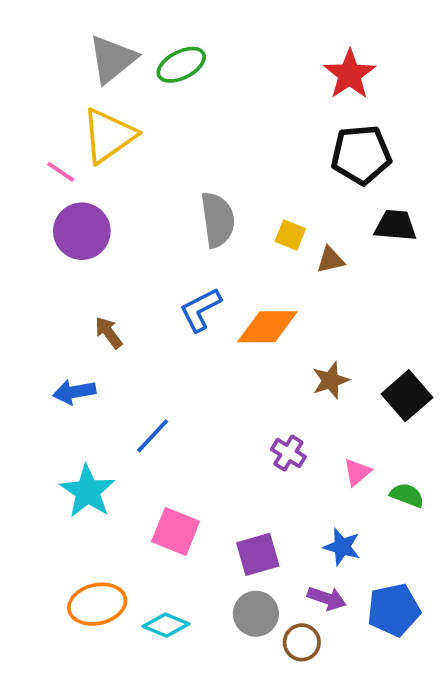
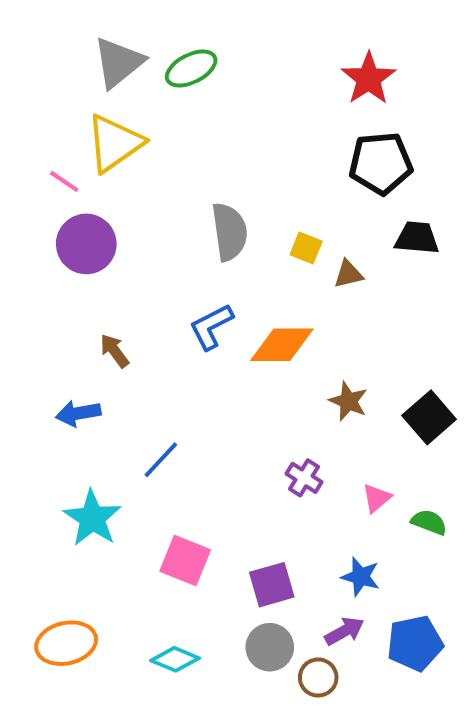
brown star: (330, 380) -> (348, 401), turned -30
purple arrow: (327, 598) -> (344, 631), turned -48
orange ellipse: (97, 604) -> (66, 643), moved

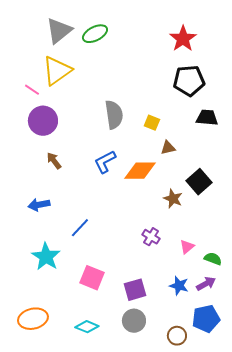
brown triangle: (348, 274) -> (168, 148), moved
brown arrow: (114, 351) -> (54, 161), moved
black square: (429, 417) -> (199, 182), moved
purple arrow: (344, 631) -> (206, 284), moved
brown circle: (318, 677) -> (177, 336), moved

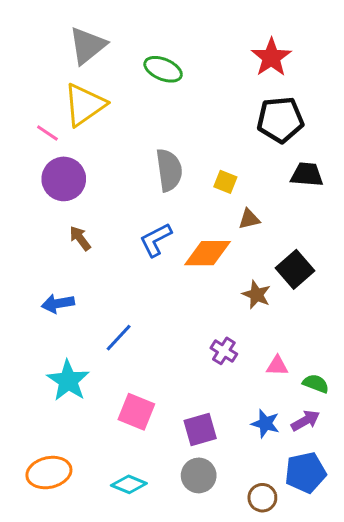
green ellipse: (95, 34) -> (163, 69), moved, turned 50
pink triangle: (187, 247) -> (277, 366), turned 42

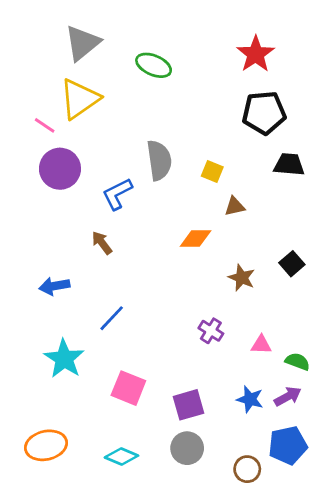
brown arrow: (80, 238) -> (102, 243), moved
blue L-shape: (156, 240) -> (117, 194), moved
orange diamond: (208, 253) -> (196, 239), size x0.7
black square: (295, 269) -> (292, 264), moved, size x0.7

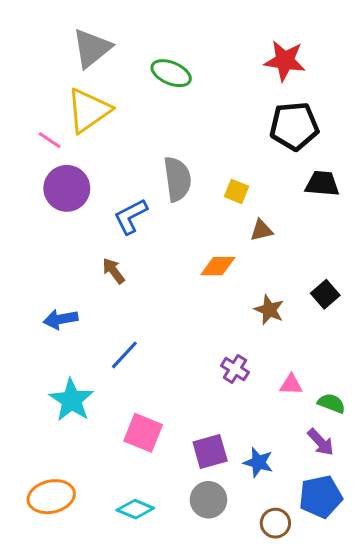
red star: (256, 54) -> (285, 61), turned -30
purple arrow: (288, 396) -> (321, 442), turned 76
blue star: (250, 399) -> (258, 462), moved

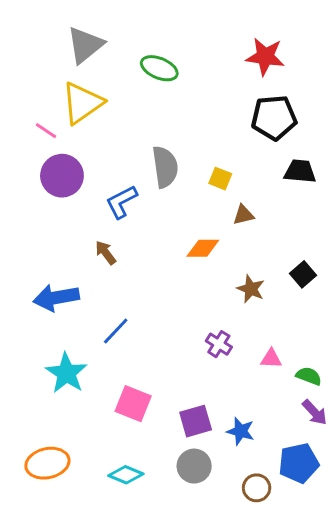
blue arrow: (61, 319) -> (56, 298), size x1.4
purple arrow: (321, 442) -> (315, 412), moved

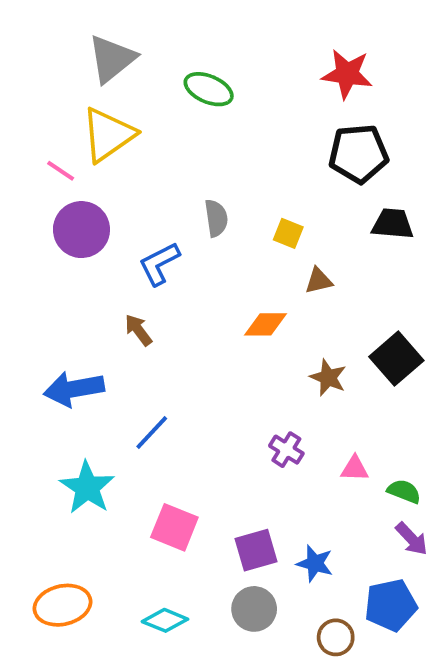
gray semicircle: (165, 167) -> (216, 218), size x0.7
black square: (303, 274) -> (396, 359), size x1.5

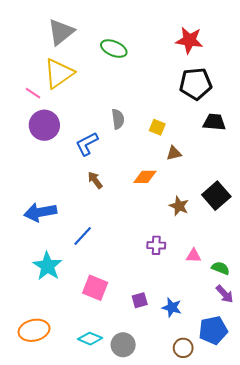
brown arrow: (138, 330) -> (95, 180), moved
purple cross: (286, 450) -> (156, 245), turned -30
purple square: (256, 550) -> (140, 300), size x0.7
gray circle: (254, 609) -> (123, 345), moved

